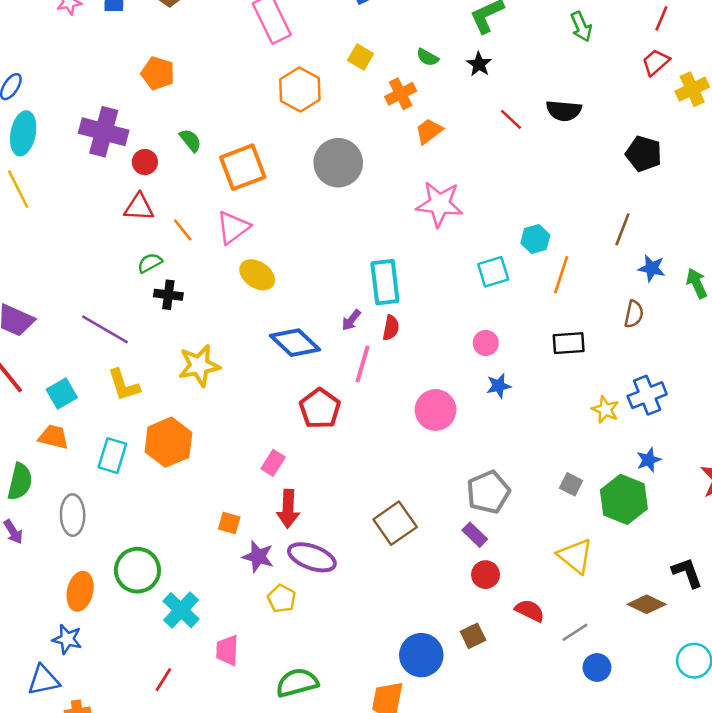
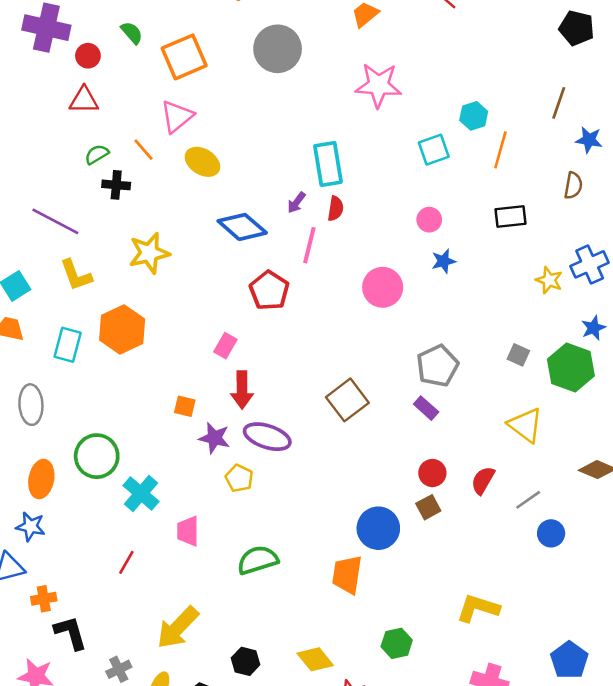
orange line: (183, 230) -> (144, 150), moved
red circle: (485, 575) -> (432, 473), moved
red semicircle: (530, 611) -> (483, 480), turned -84

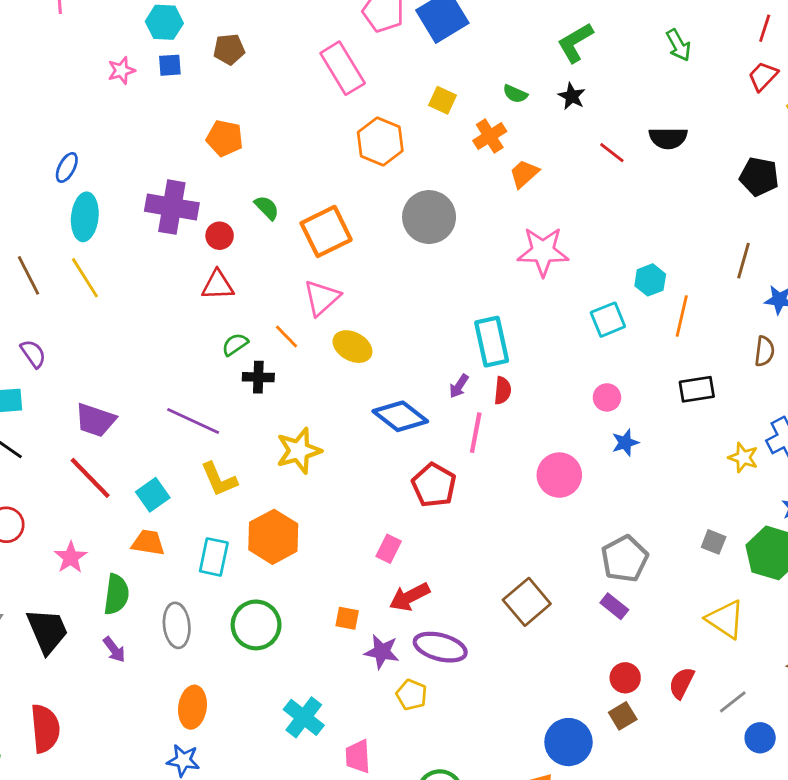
red arrow: (242, 390) -> (410, 597), turned 66
green circle: (97, 456) -> (256, 625), moved

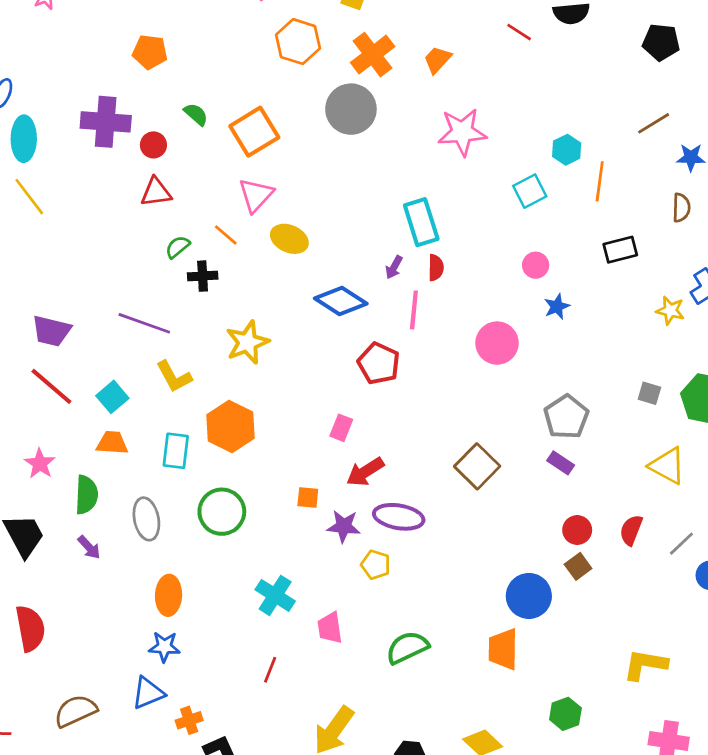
orange cross: (490, 136) -> (373, 55), moved, size x1.4
brown line: (744, 261) -> (654, 123), turned 48

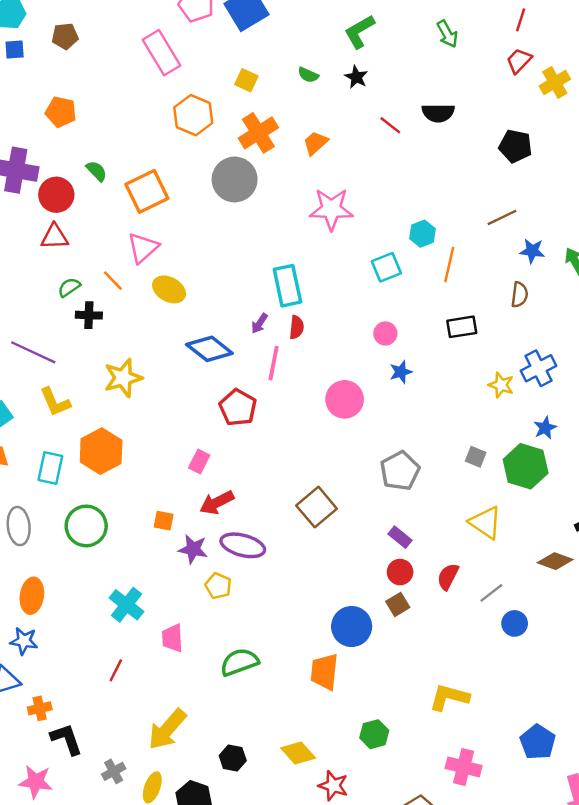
red circle: (153, 145) -> (56, 195), size x1.5
purple rectangle: (561, 463) -> (400, 537), moved

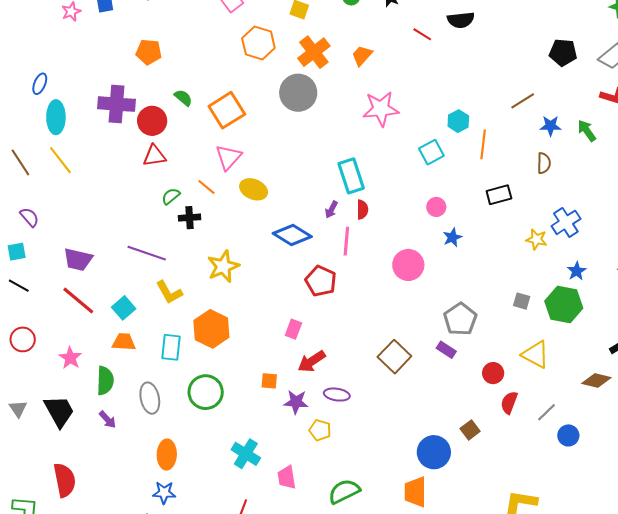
black pentagon: (515, 146) -> (563, 52), moved
purple rectangle: (400, 537) -> (446, 350), moved
purple ellipse: (243, 545) -> (337, 395), size x0.7
red circle: (400, 572) -> (493, 373), moved

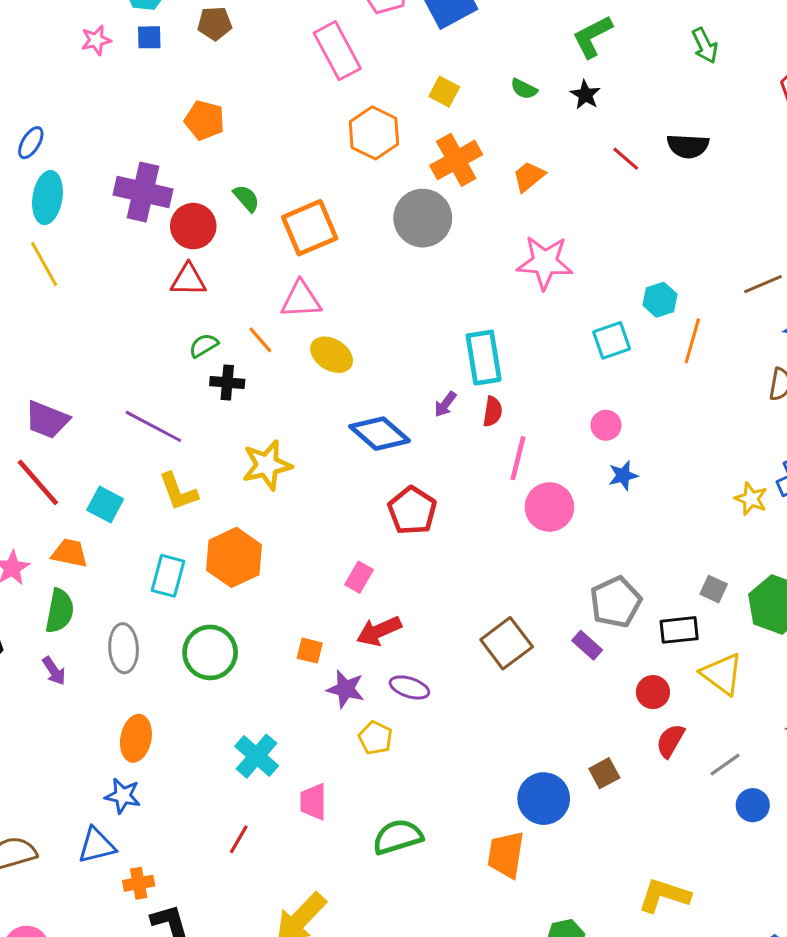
pink triangle: (228, 157) -> (301, 300), turned 36
black rectangle: (499, 195) -> (679, 630), moved
pink line: (346, 241) -> (518, 458), moved
cyan square: (124, 308) -> (105, 505), turned -30
orange trapezoid: (124, 342) -> (70, 553), moved

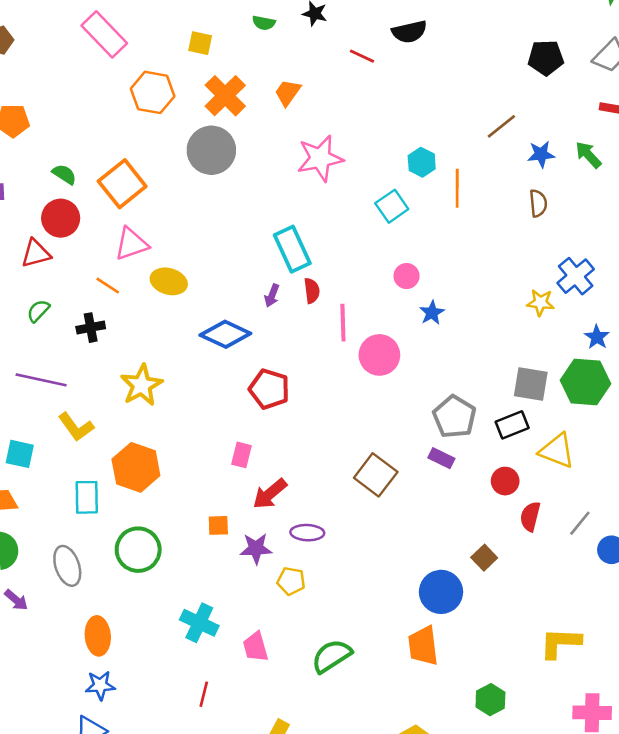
red circle: (193, 226) -> (61, 218), moved
green semicircle: (204, 345) -> (38, 311), moved
gray square: (714, 589) -> (531, 384), size x1.6

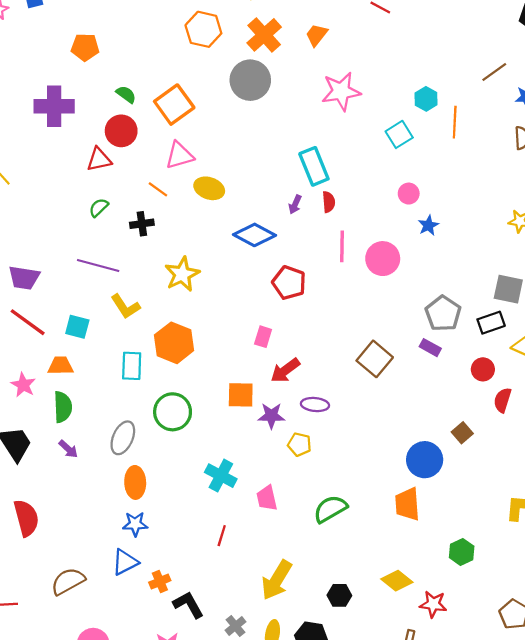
pink line: (343, 323) -> (342, 246), moved
orange square: (218, 525) -> (241, 395), size x1.5
gray ellipse: (67, 566) -> (123, 438), moved, turned 40

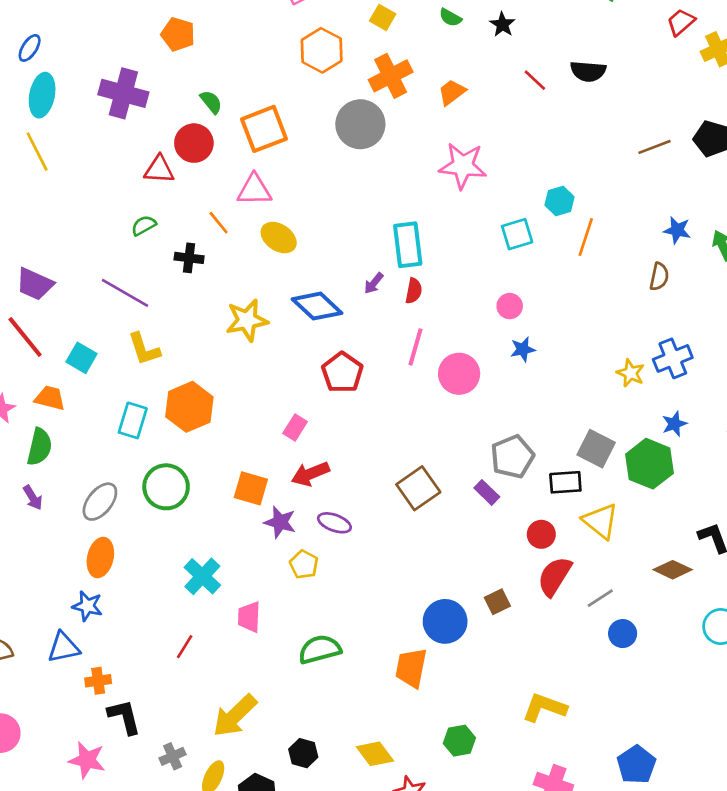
brown line: (494, 72) -> (654, 147), moved
yellow star: (182, 274) -> (247, 320), moved
red semicircle: (503, 400) -> (555, 576), size x1.4

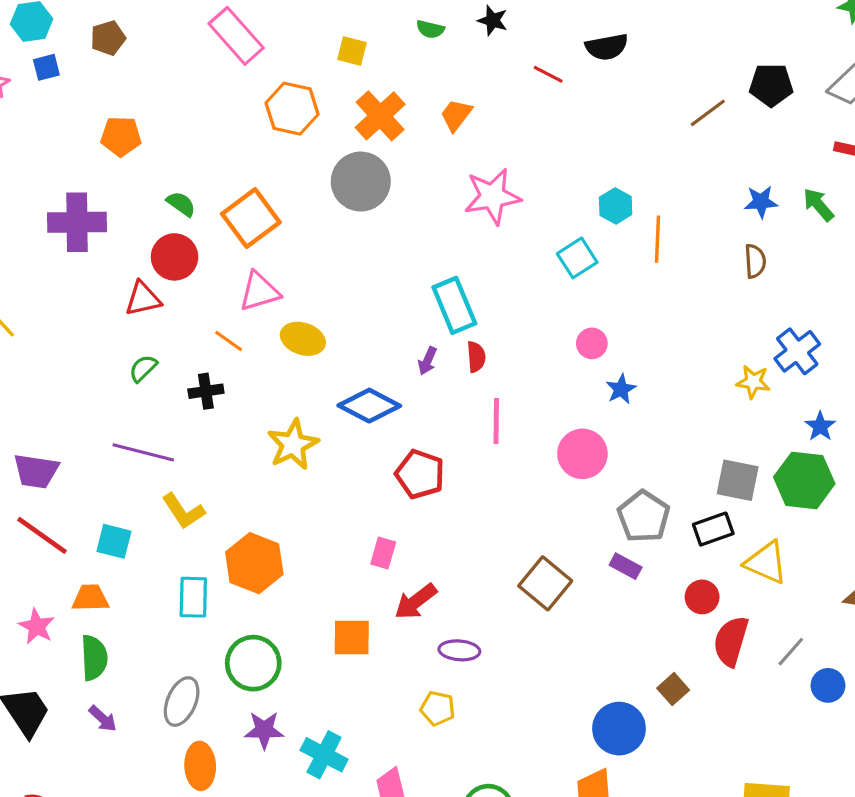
pink circle: (459, 374) -> (582, 454), moved
purple star: (280, 522) -> (264, 730), moved

